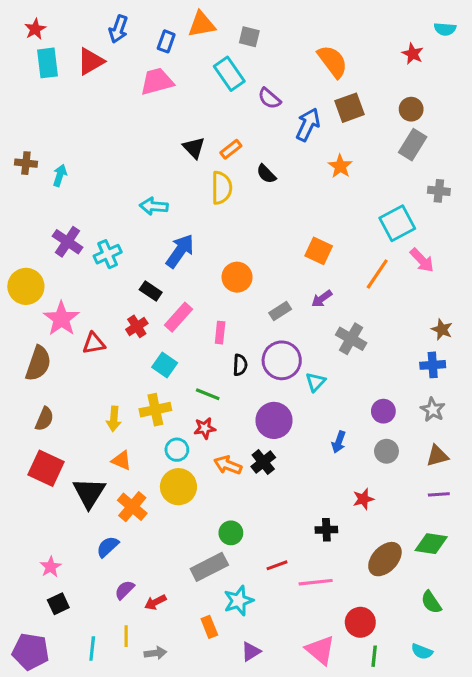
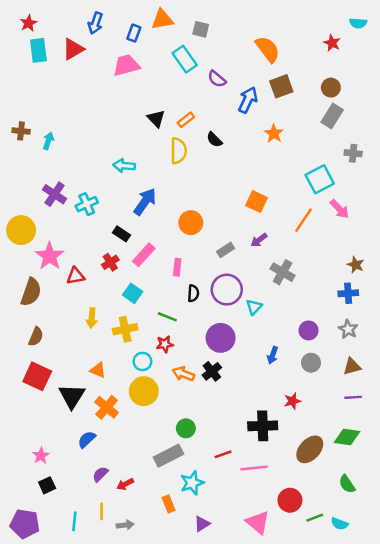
yellow arrow: (114, 419) -> (92, 318), moved
black cross: (326, 530) -> (263, 426), size x1.6
green line: (374, 656) -> (315, 518), moved, turned 63

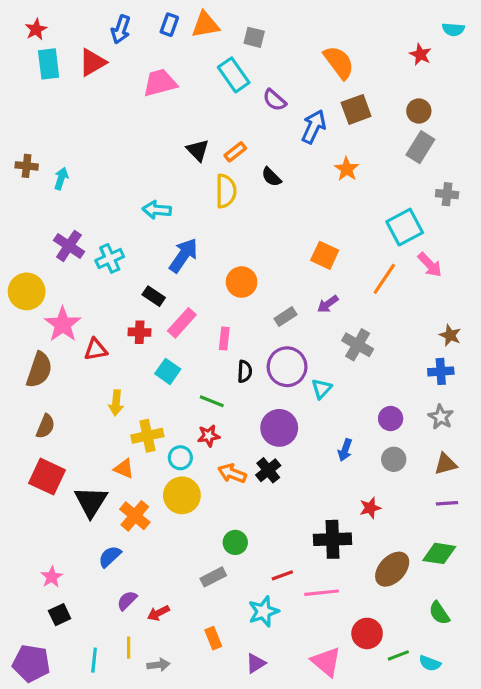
blue rectangle: (134, 33) -> (169, 25), moved
red cross: (110, 262) -> (140, 332), turned 35
yellow cross: (125, 329) -> (147, 436), moved
gray rectangle: (169, 456) -> (213, 577), size x0.7
cyan star: (192, 483) -> (264, 611), moved

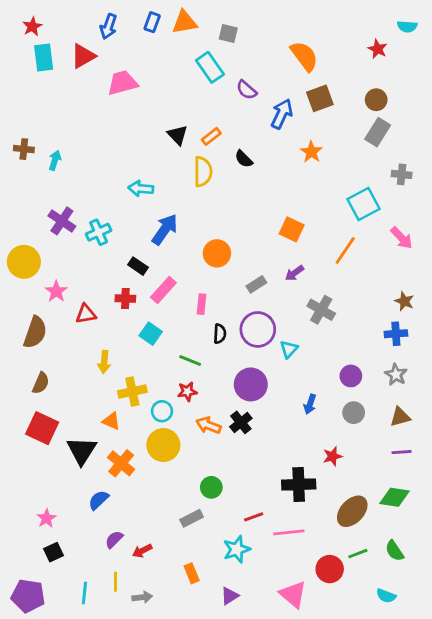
pink trapezoid: (160, 83) -> (123, 83), moved
pink arrow: (430, 265) -> (402, 238), moved
pink star: (63, 324) -> (56, 291), size x0.7
green line: (398, 655) -> (358, 554), moved

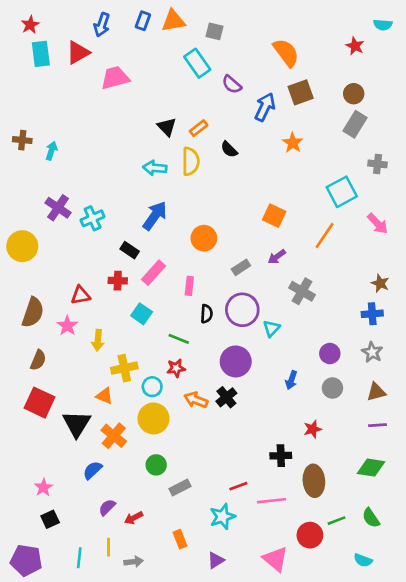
cyan arrow: (141, 189) -> (155, 168), moved
pink star: (56, 291) -> (67, 326), moved
black cross: (299, 484) -> (281, 456), size x0.7
green circle: (211, 487) -> (156, 465), moved
brown ellipse: (352, 511) -> (314, 481), moved, turned -48

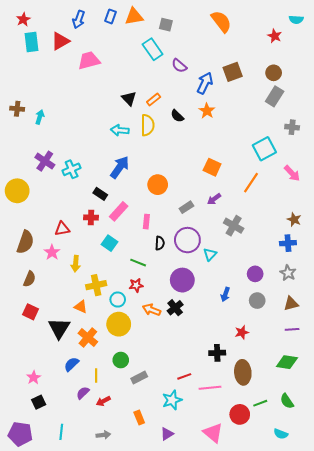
orange semicircle: (286, 53) -> (221, 22), moved
orange star: (293, 143) -> (207, 111), moved
red square: (39, 403) -> (30, 312), size x0.7
yellow line: (108, 547) -> (96, 375), moved

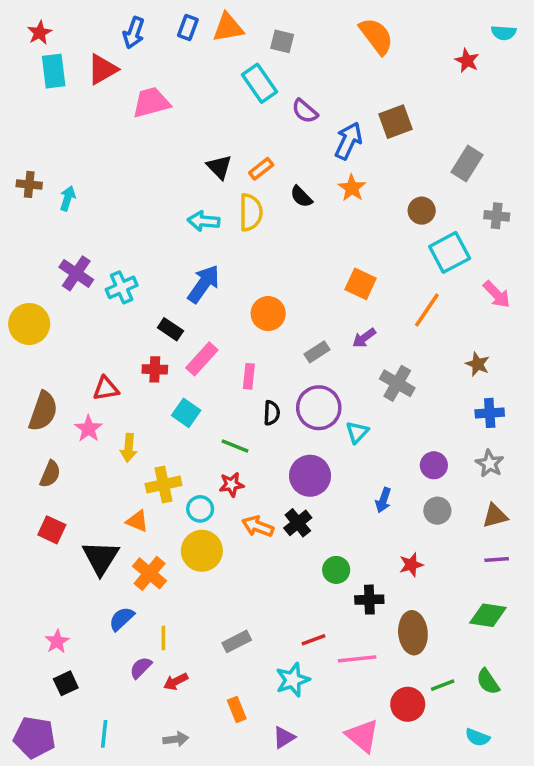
brown circle: (274, 73) -> (422, 211), moved
brown star: (294, 220) -> (477, 364), moved
green circle: (121, 360) -> (336, 570), moved

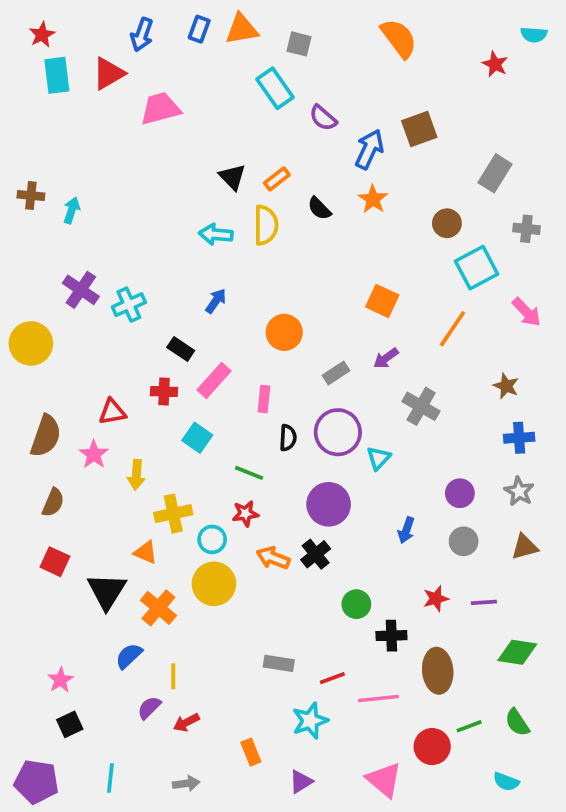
blue arrow: (204, 284) -> (216, 301), size x0.6
purple line: (497, 559) -> (484, 602), moved
gray rectangle: (237, 641) -> (279, 663), moved, turned 36

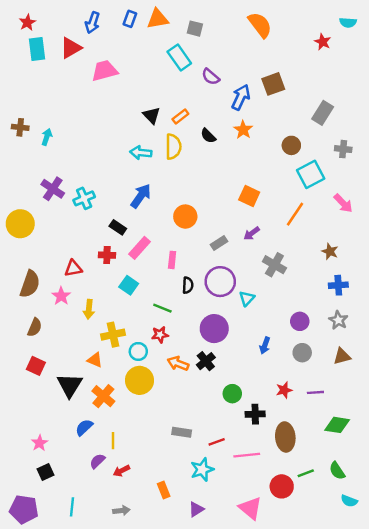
blue arrow: (216, 301) -> (141, 196), size x1.5
cyan semicircle: (506, 782) -> (349, 501), moved

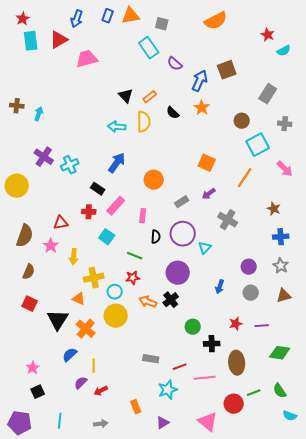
cyan semicircle: (348, 22) -> (284, 51), moved, turned -32
orange semicircle: (260, 25) -> (216, 21), turned 100

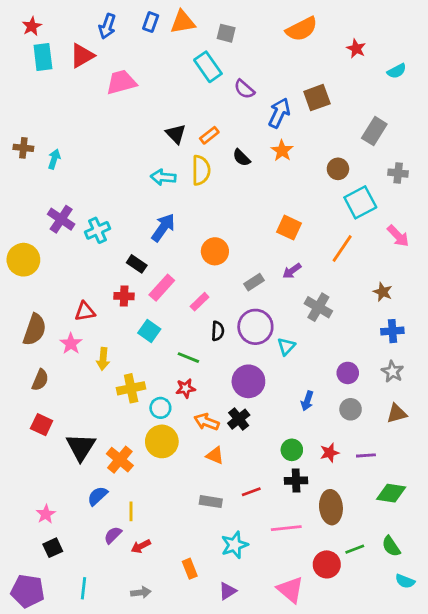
red star: (268, 35) -> (356, 49), moved
pink rectangle: (143, 216) -> (200, 302), turned 40
orange triangle: (79, 299) -> (215, 455), moved
green circle: (193, 327) -> (292, 450), moved
red line: (180, 367) -> (251, 492), moved

